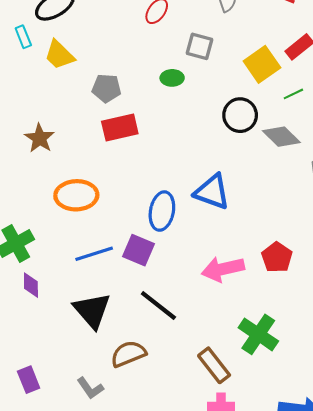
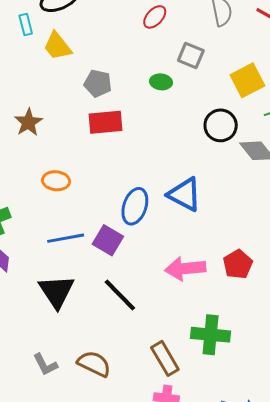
orange ellipse: (76, 195) -> (56, 181), size x0.7
green cross: (258, 334) -> (211, 335), turned -36
brown semicircle: (128, 354) -> (94, 364), moved, turned 40

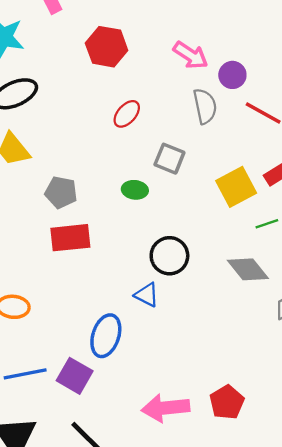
black circle: (221, 125) -> (169, 256), moved
blue triangle: (185, 194) -> (147, 295), moved, size x0.6

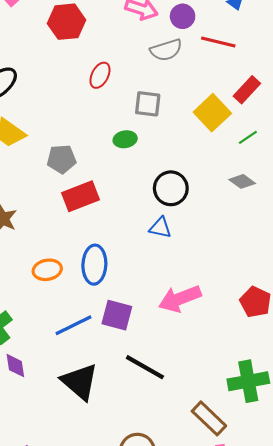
gray semicircle: (205, 106) -> (166, 50), turned 100
gray diamond: (248, 269) -> (242, 181), size x0.7
blue ellipse: (106, 336) -> (94, 265), moved
pink arrow: (165, 408) -> (180, 299), moved

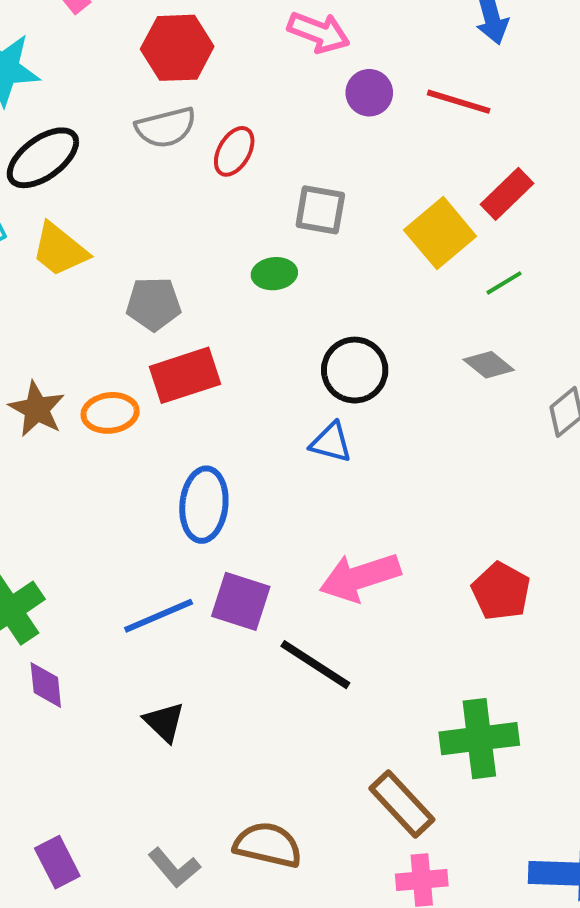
purple circle: (183, 16) -> (369, 93), moved
gray semicircle: (166, 50) -> (166, 127), moved
orange ellipse: (47, 270) -> (110, 413), moved
black line: (145, 367) -> (315, 665), moved
black triangle: (80, 382) -> (164, 722), size x0.6

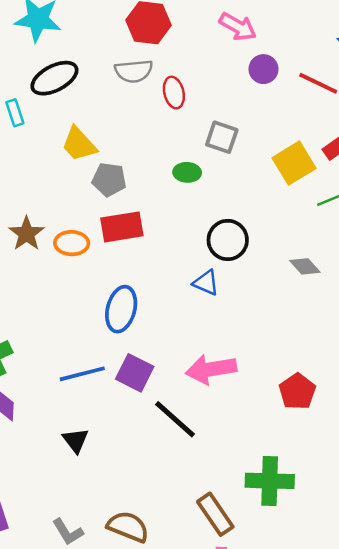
red ellipse: (234, 151) -> (174, 93), turned -52
yellow trapezoid: (60, 250) -> (79, 144), moved
gray diamond: (489, 365) -> (305, 266), moved

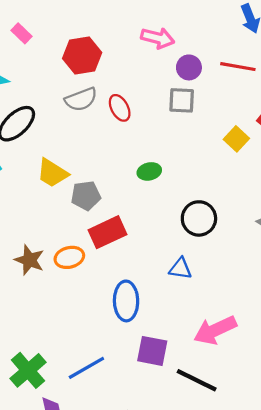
gray square: (222, 137) -> (182, 100), moved
yellow square: (294, 163) -> (236, 139), size x0.7
blue triangle: (206, 283) -> (180, 269), moved
blue line: (82, 374) -> (86, 368), moved

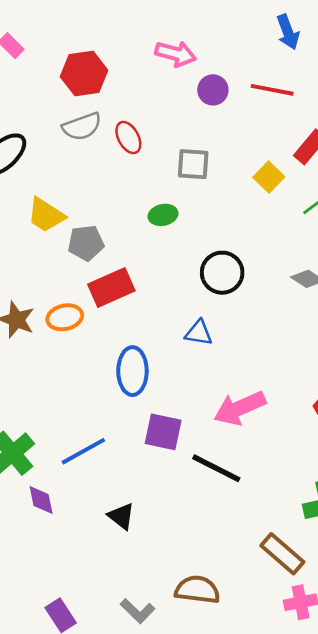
gray square: (182, 100) -> (193, 164), moved

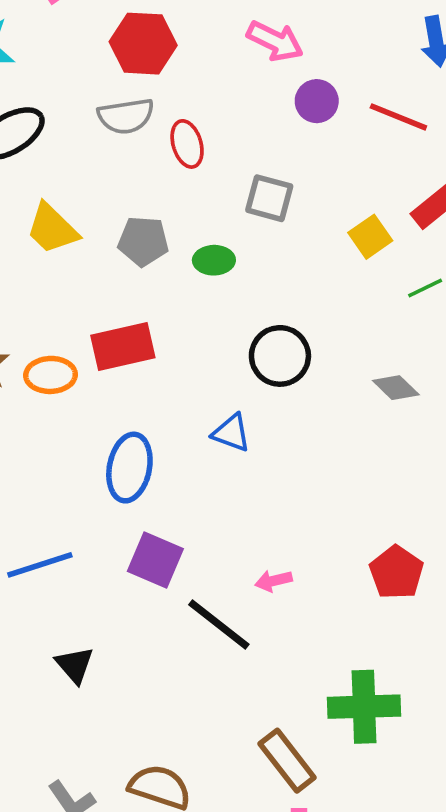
gray pentagon: (86, 243) -> (143, 241), moved
pink arrow: (240, 408) -> (274, 581), moved, size x0.5

